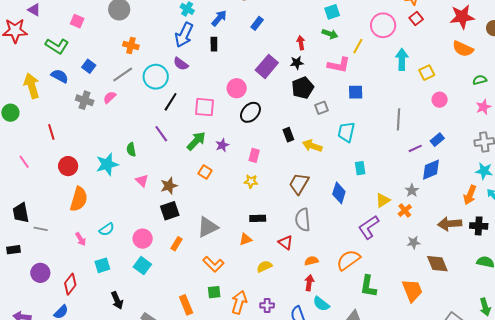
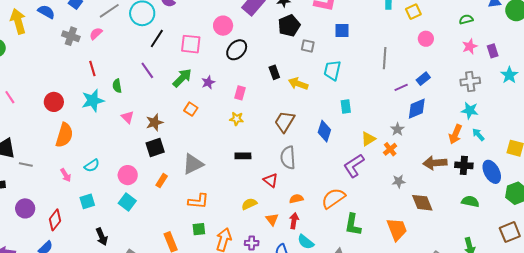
gray square: (321, 108) -> (308, 46), turned 32
red line: (51, 132) -> (92, 69), moved
orange triangle: (246, 239) -> (272, 219), moved, turned -48
orange L-shape: (213, 264) -> (198, 201), turned -40

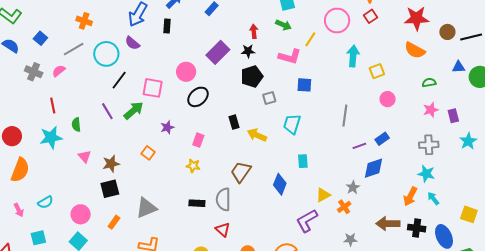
gray square: (308, 46) -> (269, 98), turned -32
green arrow: (182, 78) -> (134, 110), moved
gray semicircle: (288, 158) -> (223, 199), moved

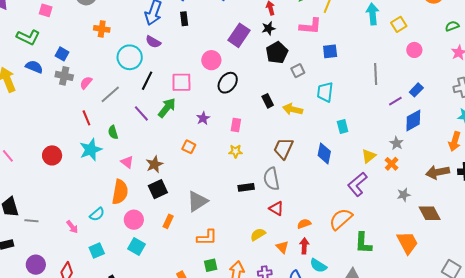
gray line: (74, 49) -> (110, 94), moved
gray cross: (34, 72) -> (64, 76), moved
orange semicircle: (20, 170) -> (120, 192), moved

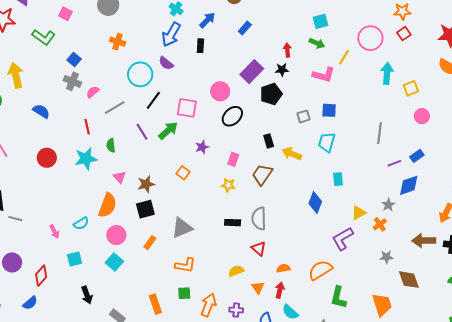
blue square: (330, 51) -> (329, 110), moved
black pentagon: (277, 53) -> (271, 94), moved
blue semicircle: (34, 67) -> (41, 111), moved
brown trapezoid: (283, 148) -> (262, 175), moved

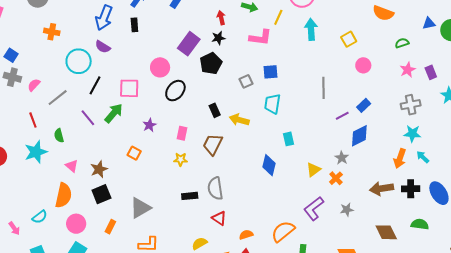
cyan arrow: (387, 73) -> (311, 29), moved
purple L-shape: (343, 239) -> (314, 209), moved
brown diamond: (409, 280) -> (386, 232), moved

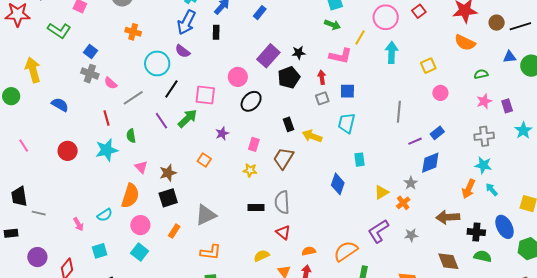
red arrow: (221, 18) -> (322, 77), moved
pink semicircle: (34, 85) -> (111, 83), turned -96
black cross: (411, 189) -> (476, 232), moved

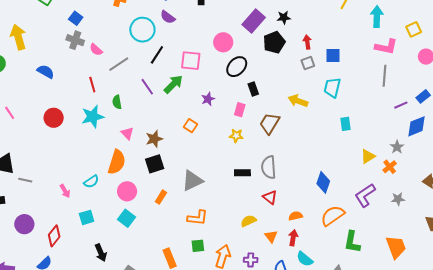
pink L-shape: (340, 56) -> (386, 47), moved
black rectangle: (288, 124) -> (253, 89), moved
blue diamond: (338, 184) -> (323, 182), moved

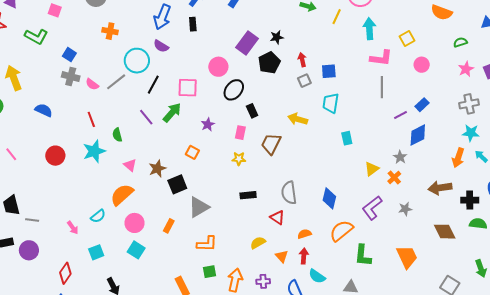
gray line: (119, 64) -> (116, 82), moved
orange semicircle: (117, 162) -> (122, 195), turned -145
black square: (155, 164) -> (177, 184), moved
gray semicircle: (269, 167) -> (289, 193), moved
purple circle: (24, 224) -> (29, 250), moved

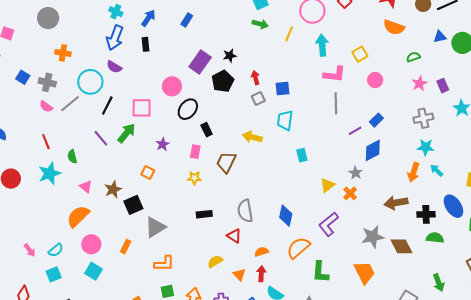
gray cross: (71, 77) -> (47, 82), moved
gray star: (405, 209) -> (373, 237), moved, size x1.6
cyan semicircle: (98, 216) -> (56, 250), moved

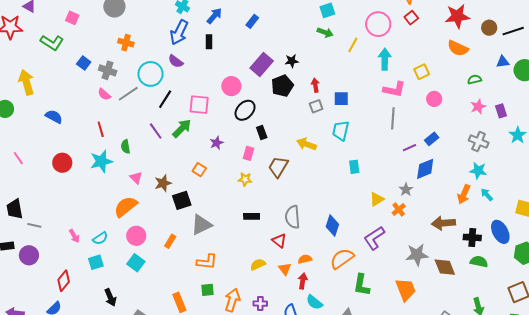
gray cross: (423, 118) -> (479, 142), turned 30
orange triangle: (239, 275) -> (285, 269), moved

